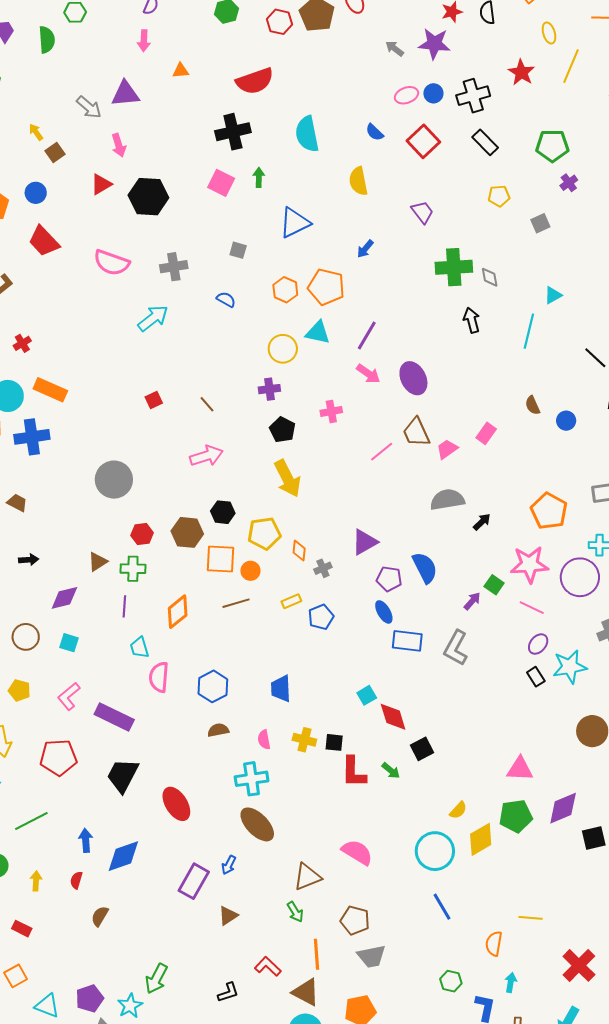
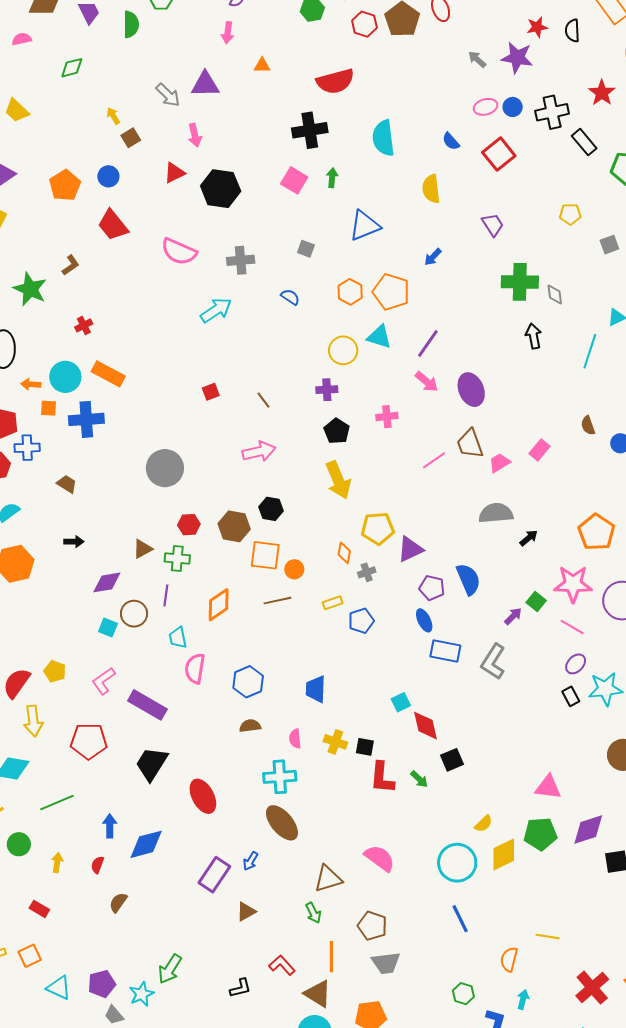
black rectangle: (485, 142) -> (584, 142), moved
yellow pentagon: (264, 533) -> (378, 528), moved
brown circle: (26, 637) -> (134, 614), moved

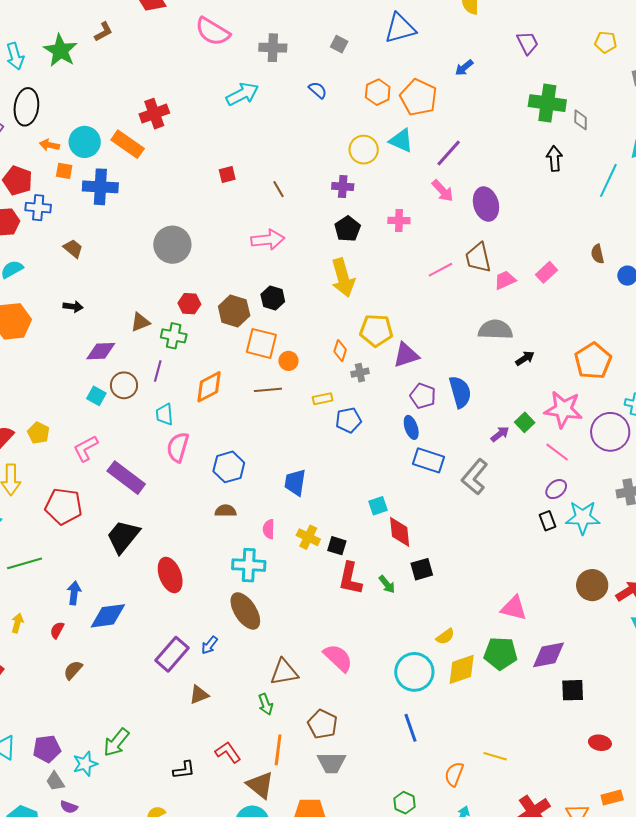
red cross: (84, 325) -> (154, 114), moved, size x1.6

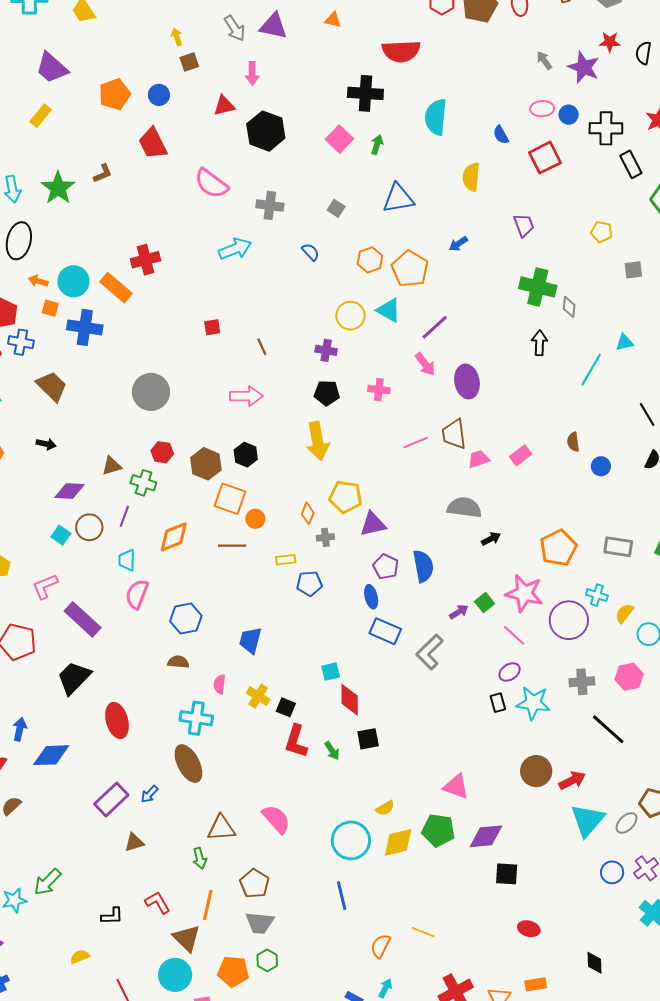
black pentagon: (347, 229) -> (327, 393), turned 30
brown trapezoid: (73, 248) -> (52, 386), size x1.6
green hexagon: (405, 803) -> (267, 960), moved

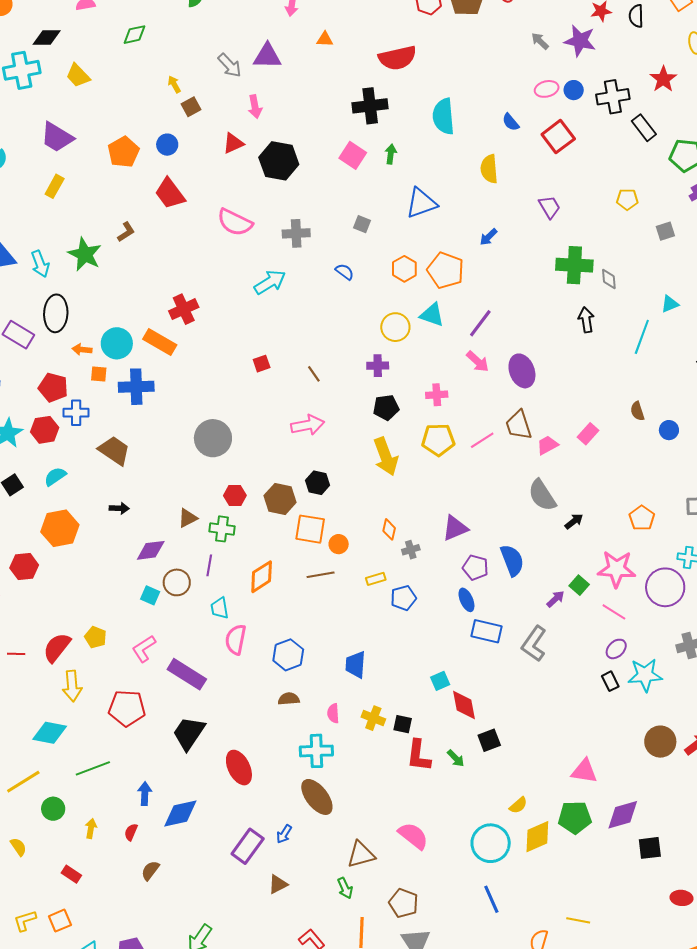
yellow pentagon: (346, 497) -> (438, 440), moved
gray semicircle: (464, 508) -> (542, 495), turned -120
orange pentagon: (558, 548) -> (642, 518), size x0.7

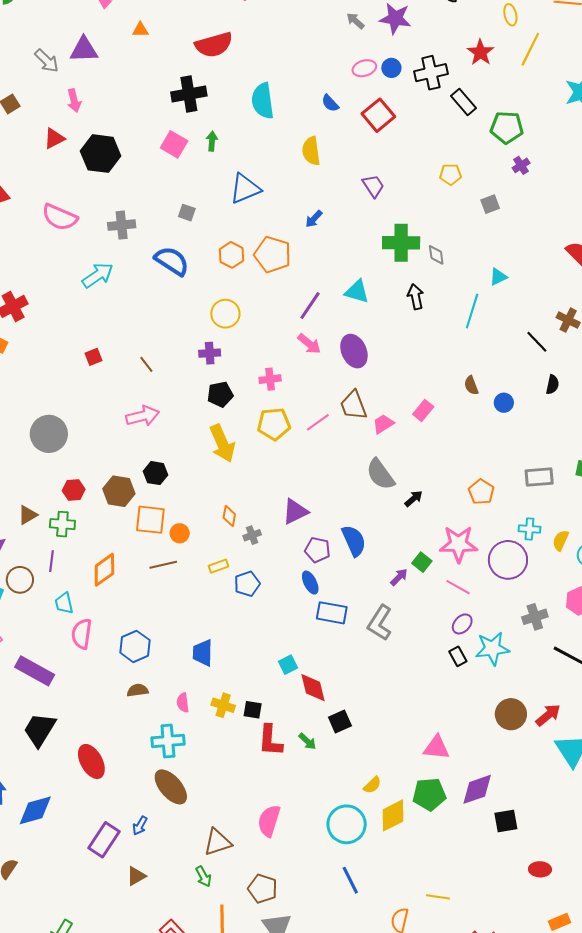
blue semicircle: (345, 272) -> (172, 261), size x1.8
cyan triangle: (432, 315) -> (357, 292), moved
pink semicircle: (413, 836) -> (269, 821), turned -108

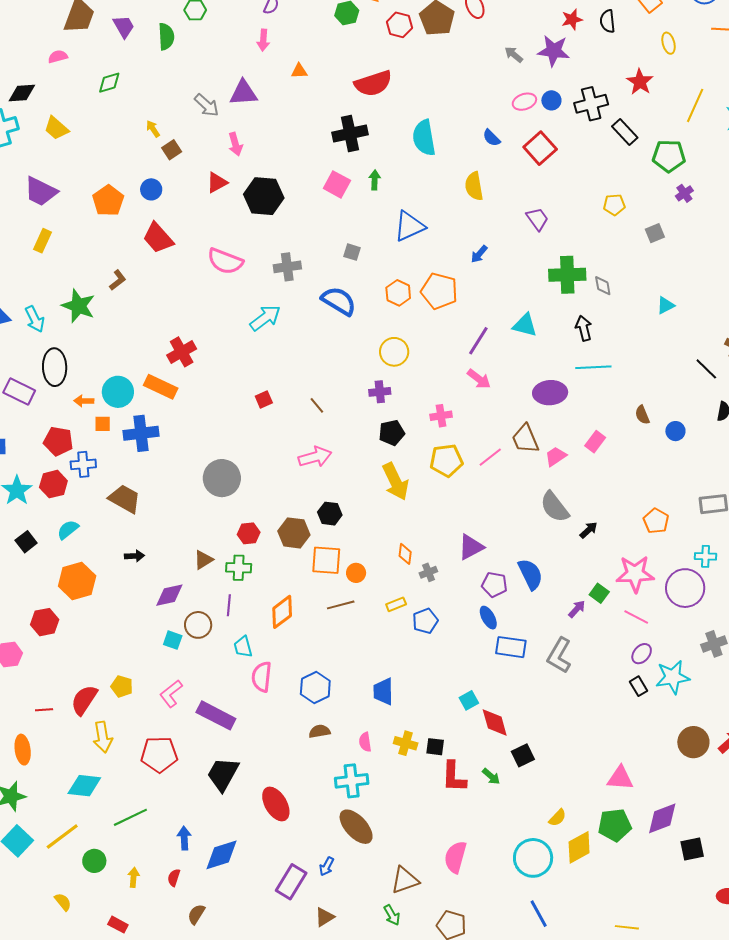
yellow line: (530, 49) -> (695, 105), moved
cyan line: (472, 311) -> (593, 367), moved, turned 72
purple ellipse: (354, 351) -> (550, 393), moved, turned -68

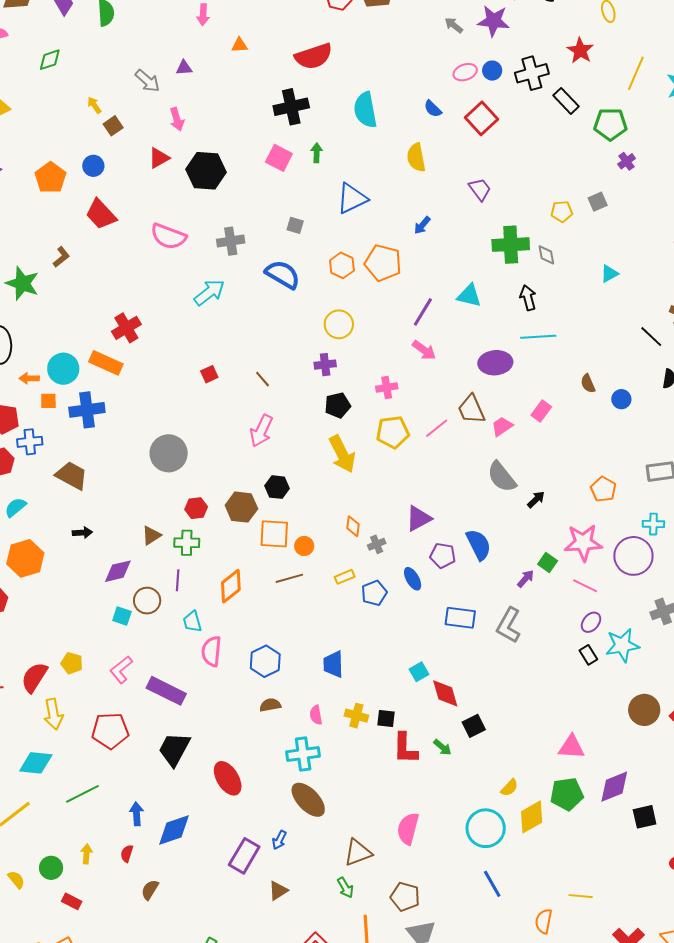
purple triangle: (243, 93) -> (184, 68), size x0.6
yellow pentagon: (614, 205) -> (562, 211), moved
pink arrow: (315, 457) -> (261, 431), turned 132
blue ellipse: (488, 618) -> (413, 579), moved
green circle: (94, 861) -> (51, 868), moved

